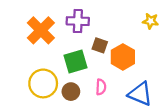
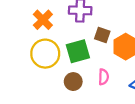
orange cross: (41, 30) -> (43, 20), size x0.7
yellow circle: (43, 83) -> (45, 54), moved

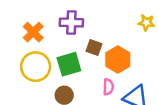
pink semicircle: (103, 77) -> (108, 87), moved

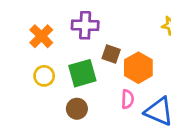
yellow circle: (36, 67) -> (44, 76), size x0.6

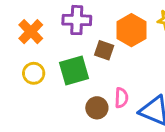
orange hexagon: (138, 68) -> (131, 30), moved
brown circle: (77, 109) -> (97, 108), moved

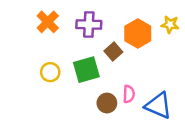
orange cross: (31, 32) -> (48, 22), moved
brown square: (104, 50) -> (113, 52), turned 30

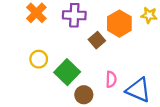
green square: (86, 70) -> (67, 72), moved, turned -30
brown circle: (107, 103) -> (84, 95), moved

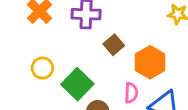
orange hexagon: (119, 24) -> (150, 62), moved

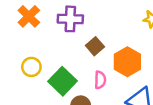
pink semicircle: (131, 93) -> (100, 80), moved

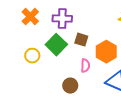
brown square: (95, 46) -> (81, 40), turned -32
green square: (63, 81) -> (56, 45), moved

